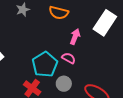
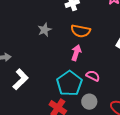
pink arrow: (75, 37) -> (76, 53), moved

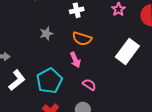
pink arrow: (76, 53) -> (75, 60), turned 133
cyan pentagon: (69, 83) -> (49, 81), moved

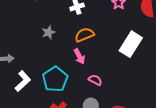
orange semicircle: (82, 39) -> (84, 35), turned 144

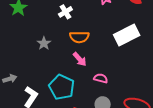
orange semicircle: (84, 35) -> (79, 37), turned -144
white rectangle: (131, 44) -> (127, 35), turned 45

